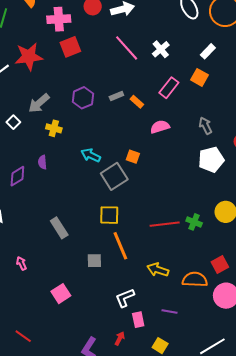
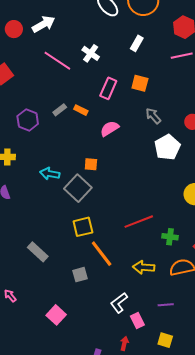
orange square: (199, 77) -> (140, 83), moved
green cross: (194, 222) -> (170, 237), moved

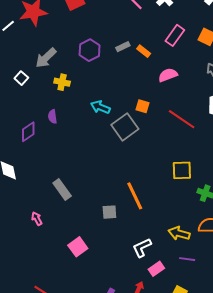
red line: (139, 222) -> (182, 119), moved, turned 44
yellow square: (83, 227) -> (182, 170), moved
gray rectangle: (38, 252) -> (62, 189), moved
yellow arrow: (144, 267) -> (179, 233), moved
pink rectangle: (137, 321) -> (156, 269), turned 70

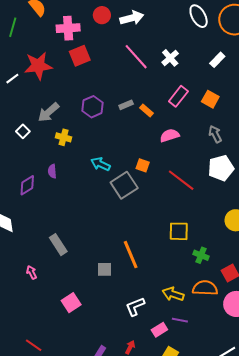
pink rectangle: (156, 269) -> (159, 330), moved

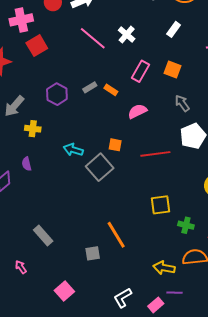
red line: (181, 180) -> (155, 154), turned -36
white L-shape: (135, 307) -> (123, 298), moved

